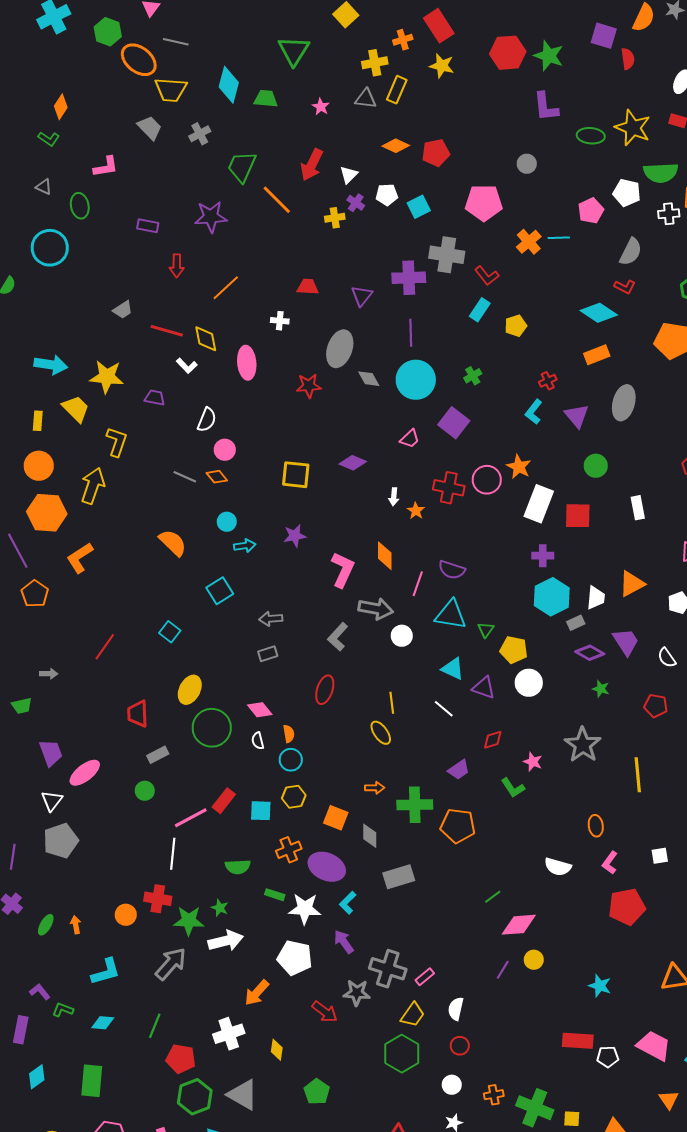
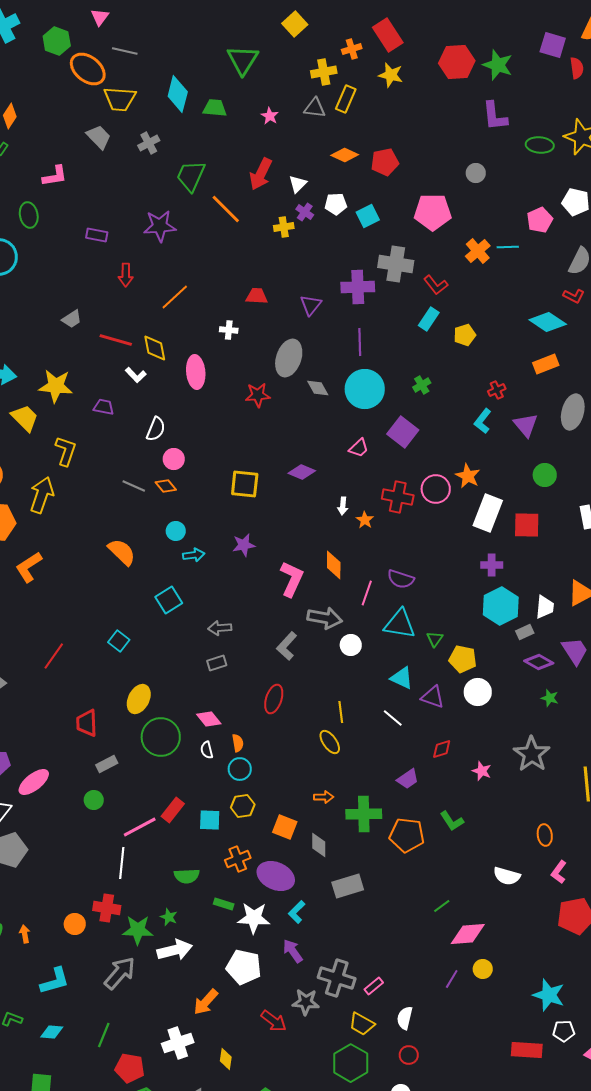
green L-shape: (513, 788) -> (452, 821), moved
cyan star: (600, 986) -> (549, 995), size x1.4
yellow trapezoid: (413, 1015) -> (362, 1024), turned 84
white pentagon: (608, 1057) -> (564, 1031), moved

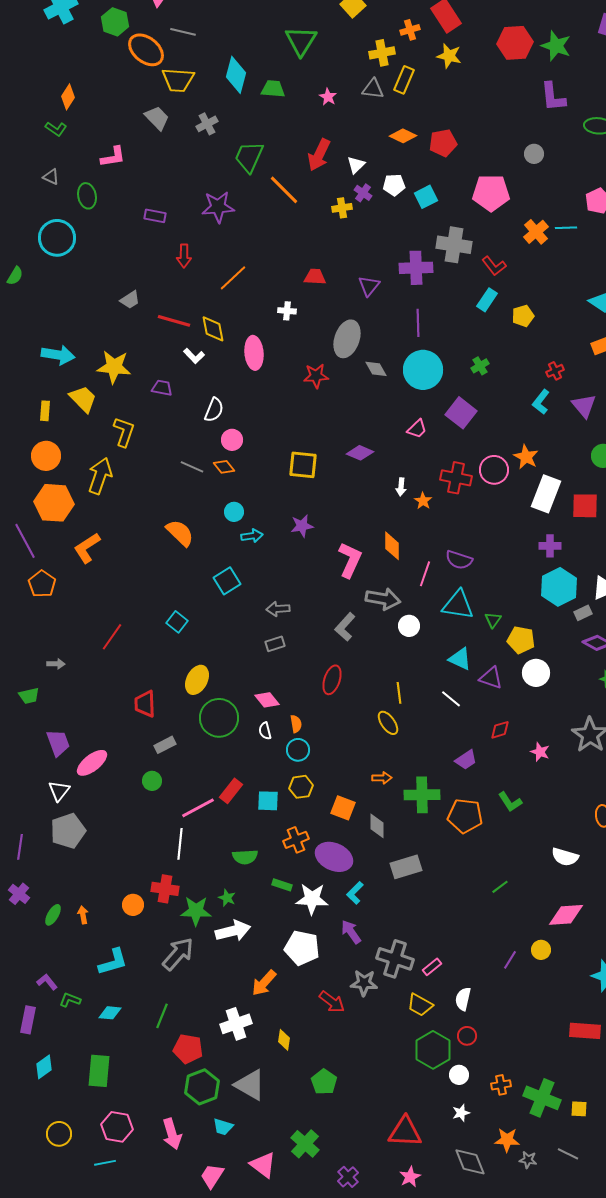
pink diamond: (468, 934) -> (566, 915), moved
green hexagon: (351, 1063) -> (433, 1050), moved

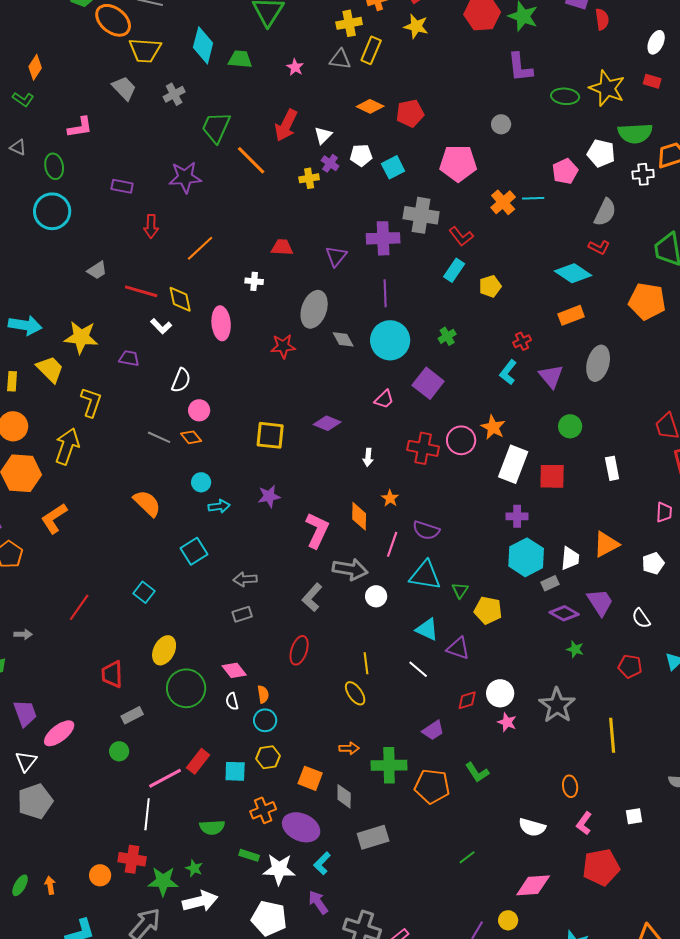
cyan circle: (57, 238) -> (52, 211), moved
orange star: (423, 501) -> (390, 498), moved
white circle: (536, 673) -> (500, 693), moved

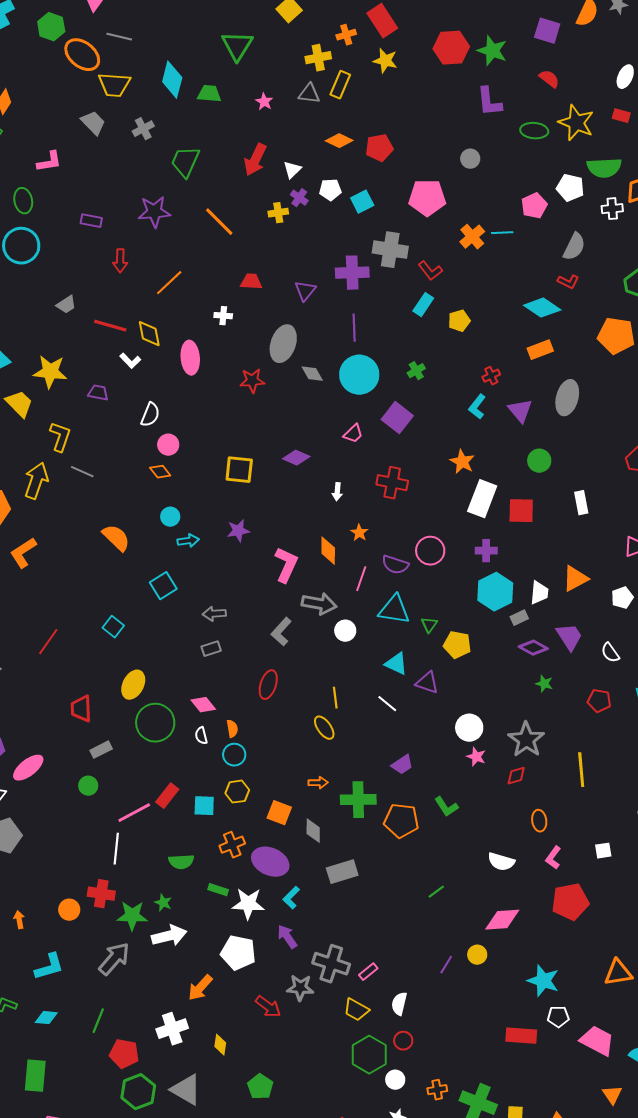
red semicircle: (602, 19) -> (549, 79), moved, turned -45
orange line: (251, 160) -> (219, 222), moved
gray line: (159, 437) -> (82, 472), moved
pink circle: (461, 440) -> (430, 551), moved
red diamond: (467, 700) -> (516, 776), moved

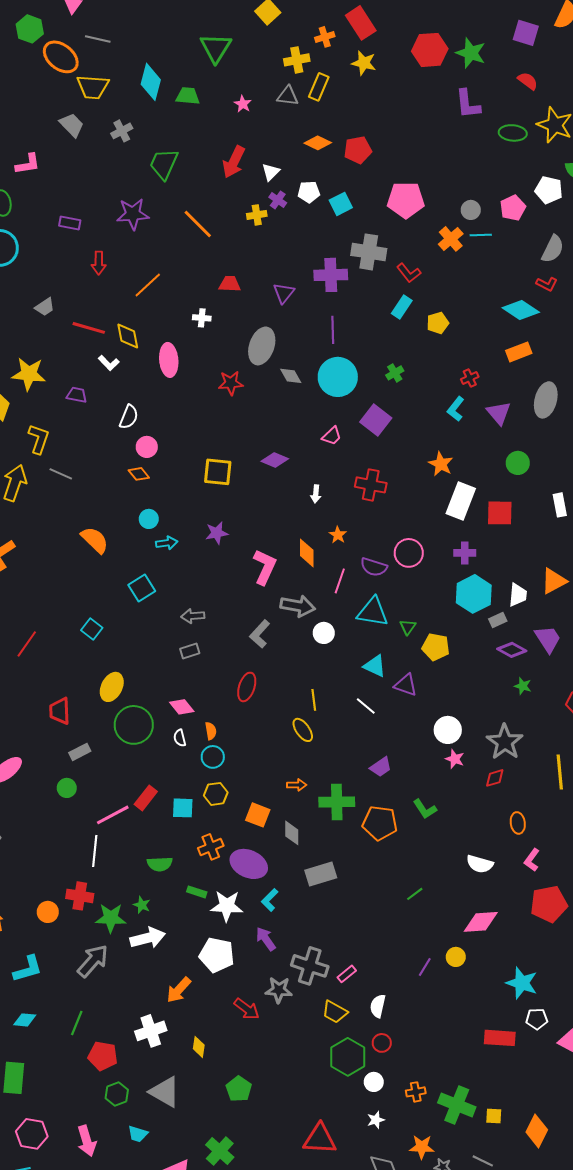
gray circle: (470, 159) -> (471, 210), moved
green hexagon: (138, 1092) -> (117, 1094), size x0.7

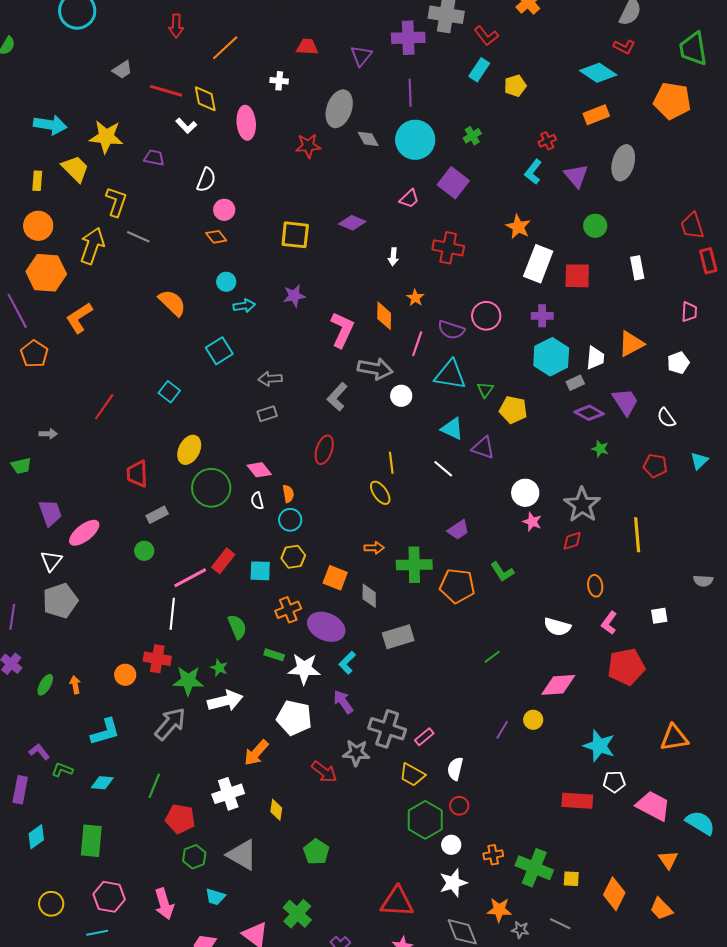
green semicircle: (160, 864) -> (237, 627), turned -110
white star: (376, 1120) -> (453, 883), size x1.6

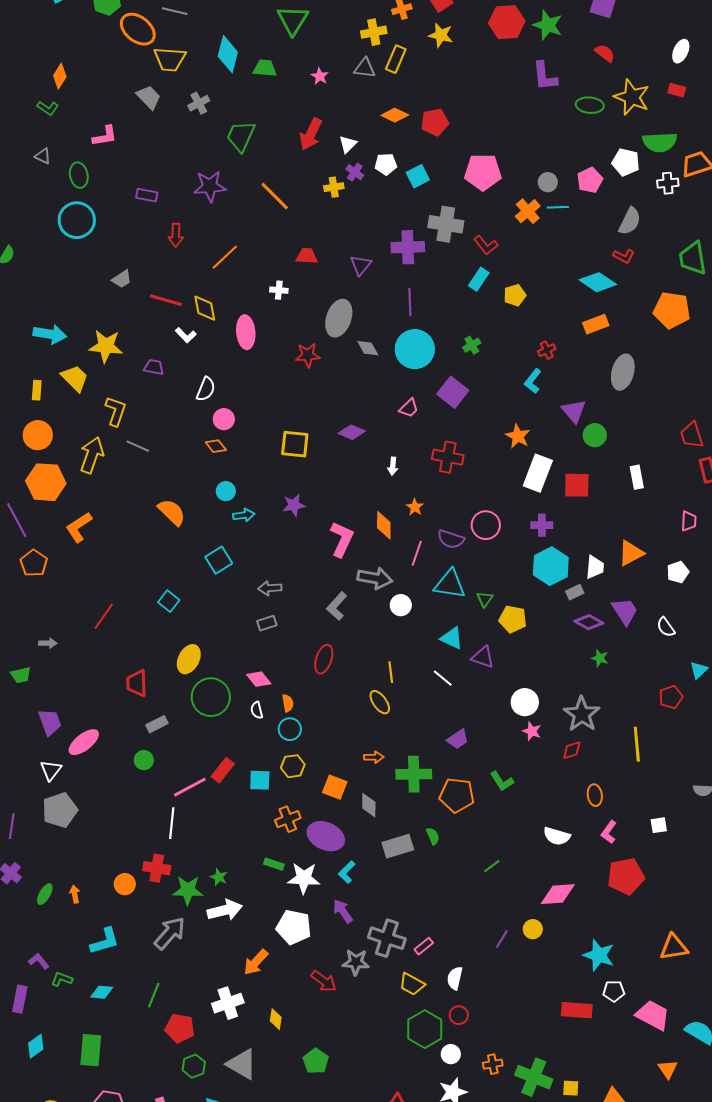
purple triangle: (576, 176) -> (574, 411), moved
red pentagon: (655, 466) -> (671, 697), moved, turned -30
green semicircle: (237, 627) -> (433, 836), moved, size x0.7

